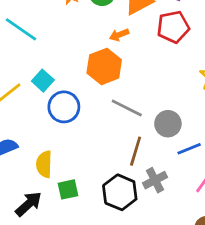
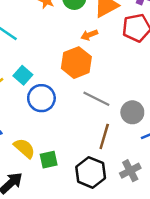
yellow semicircle: (44, 164) -> (24, 148), turned 130
gray cross: (155, 180) -> (130, 171), moved
green square: (68, 189) -> (49, 160), moved

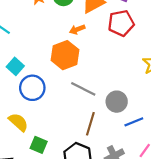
yellow semicircle: (24, 148) -> (18, 122), moved
green square: (49, 160) -> (39, 145), turned 35

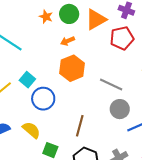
orange arrow: (77, 29) -> (68, 41), moved
gray line: (83, 89) -> (111, 85), moved
brown line: (90, 124) -> (80, 126), moved

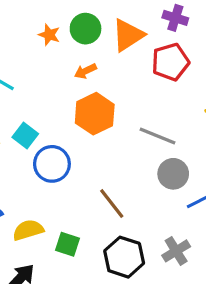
brown line: (80, 126) -> (112, 203), turned -50
yellow semicircle: (31, 130) -> (28, 230), moved, turned -54

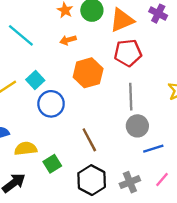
red pentagon: (170, 62) -> (128, 53), moved
orange arrow: (85, 71) -> (68, 40), moved
gray line: (158, 136) -> (131, 97), turned 56
green square: (67, 244) -> (52, 164), turned 30

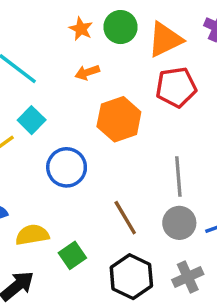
cyan square: (35, 80) -> (32, 120), moved
gray line: (131, 97) -> (178, 177), moved
gray circle: (137, 126) -> (179, 223), moved

